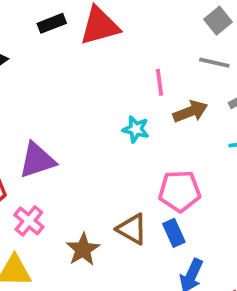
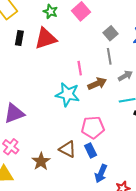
black rectangle: (52, 23) -> (19, 38), turned -56
gray line: (214, 63) -> (109, 56), turned 70
cyan star: (136, 129) -> (68, 94), size x1.6

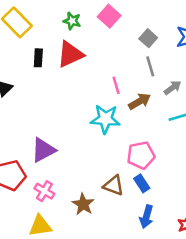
blue arrow: (101, 174) -> (146, 217), moved

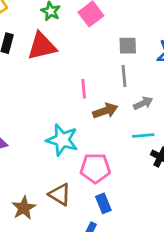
gray square: (148, 38) -> (128, 46), turned 36
cyan star: (105, 119) -> (62, 140), moved
blue rectangle: (142, 183) -> (103, 203), moved

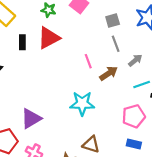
pink pentagon: (95, 168) -> (134, 116), moved
blue rectangle: (103, 203) -> (134, 144), moved, turned -40

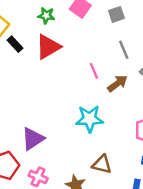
gray square: (113, 21) -> (116, 14), moved
black rectangle: (22, 42) -> (15, 44), moved, turned -40

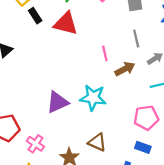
red triangle: (48, 47) -> (66, 24), turned 35
purple triangle: (33, 139) -> (57, 102), moved

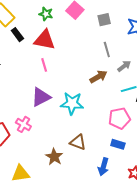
pink line: (105, 53) -> (44, 65), moved
purple triangle: (57, 102) -> (41, 97), moved
pink cross: (35, 144) -> (23, 124), moved

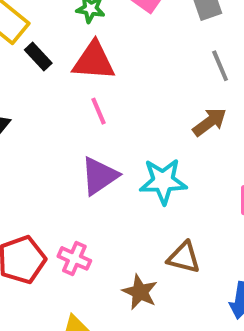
pink cross: (23, 124) -> (74, 258), moved

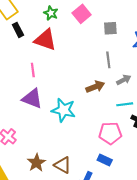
pink line: (99, 111) -> (33, 70), moved
purple triangle: (99, 176) -> (32, 99), turned 40
brown triangle: (184, 257) -> (63, 165), moved

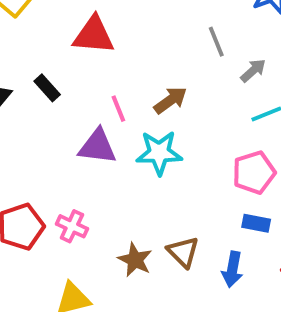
black rectangle: (18, 30) -> (47, 88), moved
pink line: (33, 70) -> (118, 109), moved
brown arrow: (95, 87) -> (170, 100), moved
brown triangle: (63, 165) -> (183, 252), turned 30

